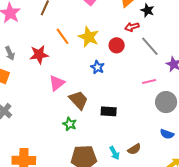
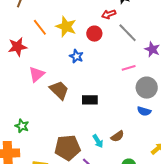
green star: (70, 124) -> (22, 126), moved
blue semicircle: (167, 134) -> (144, 111), moved

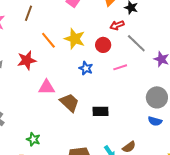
pink line: (129, 68) -> (120, 67), moved
pink triangle: (37, 74) -> (47, 87), turned 42

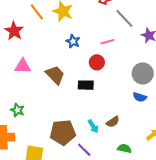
red circle: (103, 45) -> (97, 62), moved
red star: (27, 60) -> (14, 31), turned -30
pink triangle: (47, 87) -> (23, 66), moved

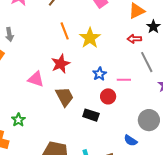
red star: (14, 31) -> (61, 64), moved
blue star: (73, 41) -> (99, 74), moved
blue semicircle: (140, 97) -> (131, 140), moved

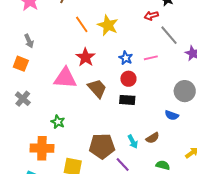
pink triangle: (36, 79) -> (65, 78), size x1.4
red circle: (108, 96) -> (128, 79), moved

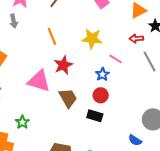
orange line: (82, 24) -> (52, 36), moved
yellow star: (108, 25) -> (92, 39), turned -30
gray arrow: (29, 41) -> (14, 21), moved
pink line: (151, 58) -> (116, 59), moved, turned 32

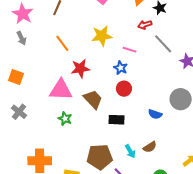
red star: (63, 65) -> (80, 68), turned 30
black rectangle: (95, 116) -> (116, 120), moved
green star: (22, 122) -> (65, 119), moved
blue semicircle: (135, 140) -> (155, 114), moved

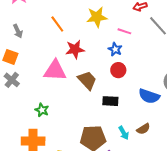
gray arrow: (21, 38) -> (18, 31), moved
gray cross: (19, 112) -> (12, 80), moved
blue semicircle: (155, 114) -> (149, 96), size x1.5
green star: (65, 119) -> (42, 110), moved

